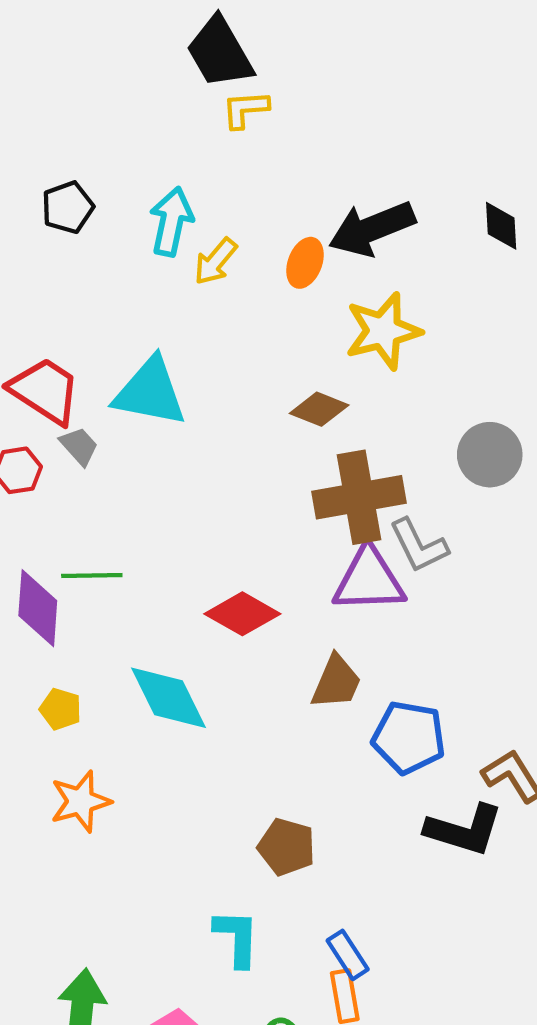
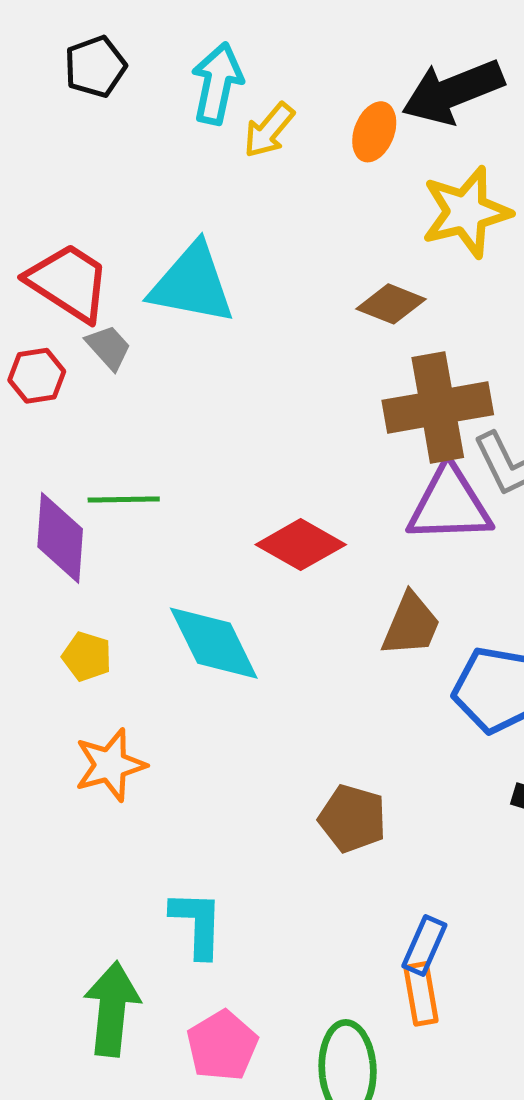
cyan L-shape: (237, 938) -> (197, 924), moved
blue rectangle: (348, 955) -> (424, 945), turned 57

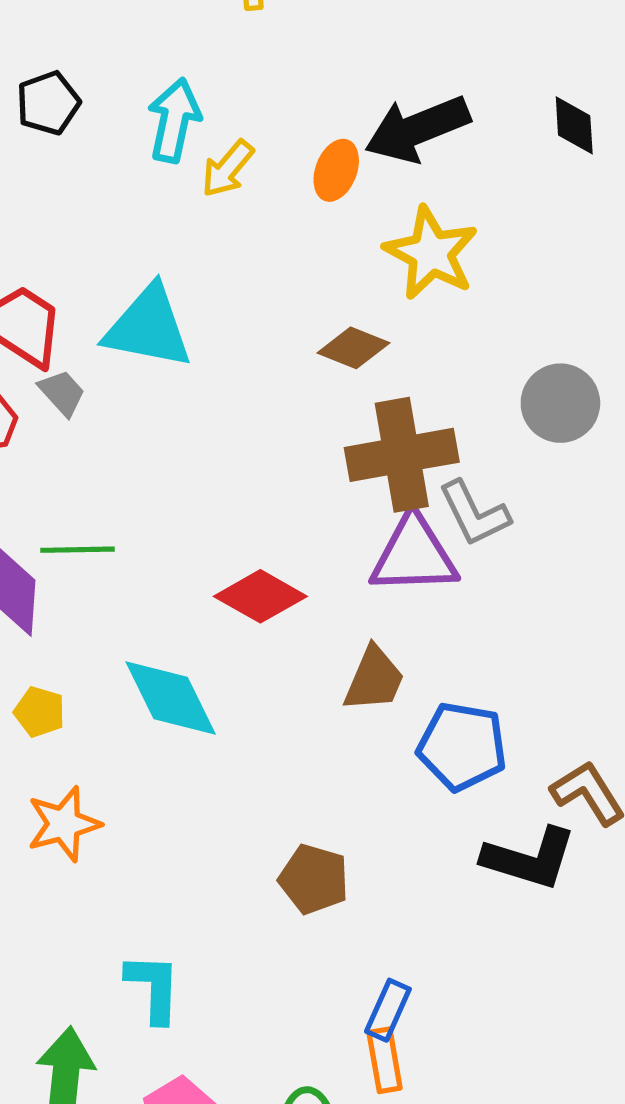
yellow star: (466, 212) -> (431, 253), turned -30

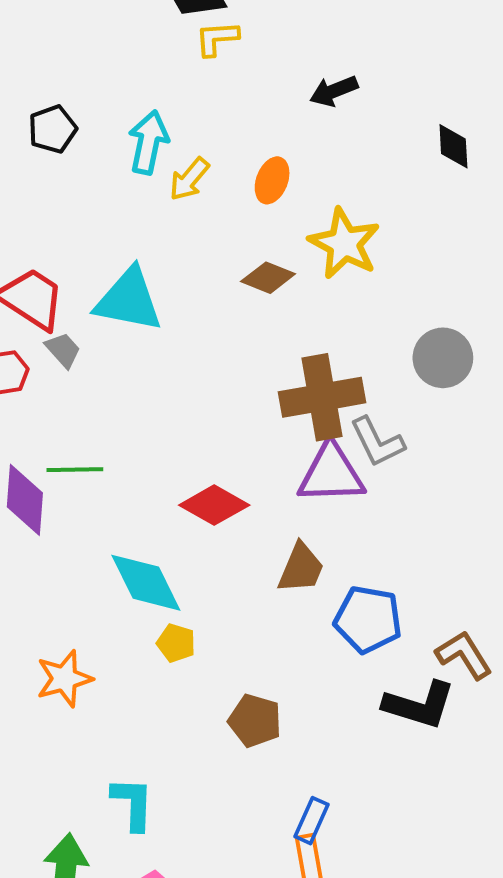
black arrow: (417, 129) -> (334, 91), moved, size x0.6
brown diamond: (353, 348) -> (268, 278), moved
yellow pentagon: (40, 712) -> (176, 643), moved

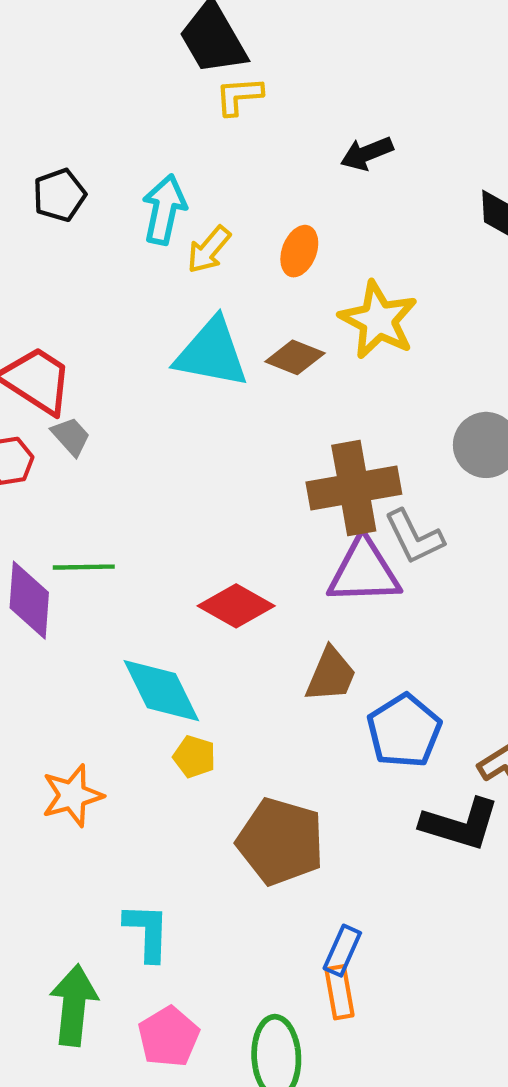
cyan triangle: (129, 300) -> (212, 353), moved
blue pentagon: (368, 619) -> (404, 731), turned 30
brown pentagon: (255, 721) -> (281, 841), size x1.5

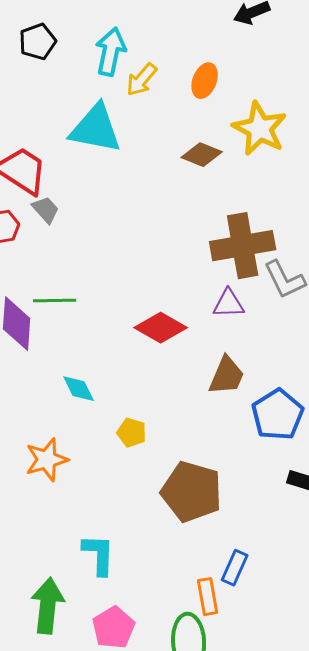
cyan triangle: (212, 353) -> (96, 129), moved
purple triangle: (364, 571) -> (229, 304), moved, size x0.6
cyan diamond: (161, 691) -> (79, 389), moved, size x0.6
orange rectangle: (339, 992) -> (208, 597), moved

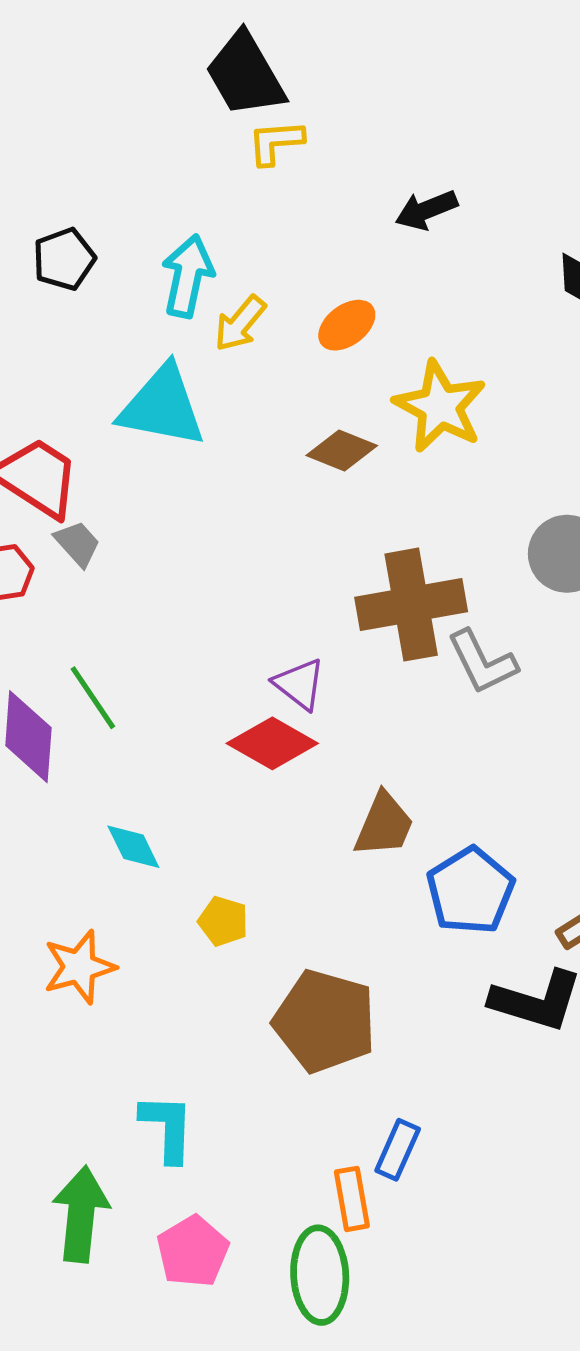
orange ellipse: (205, 81) -> (347, 325), turned 32
green line: (55, 301) -> (93, 698), turned 57
purple triangle: (229, 304) -> (299, 684), moved, turned 40

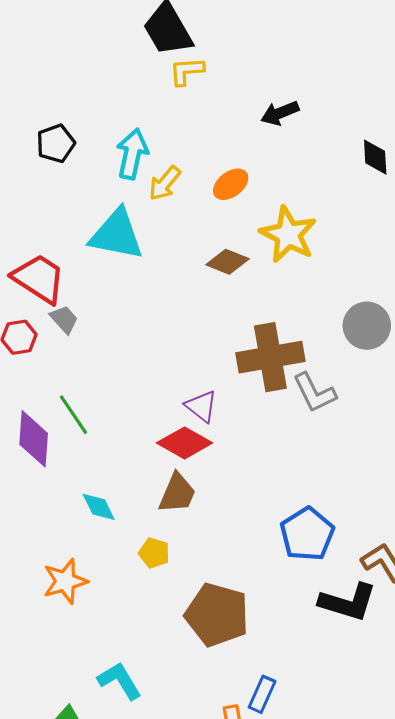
brown trapezoid: (384, 825) -> (177, 493), moved
cyan L-shape: (167, 1128) -> (120, 681), turned -33

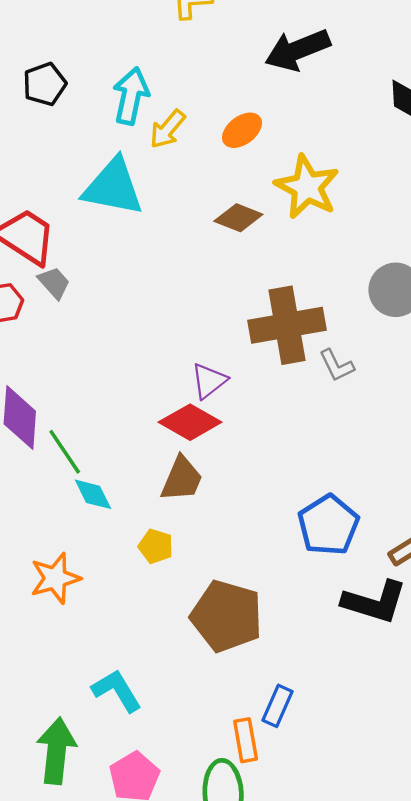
black arrow: (280, 113) -> (298, 50), size x1.5
gray L-shape: (314, 393) -> (337, 365), size x0.7
purple triangle: (201, 406) -> (209, 381), turned 44
green line: (74, 415) -> (65, 452), moved

